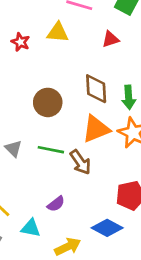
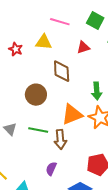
brown diamond: (96, 89) -> (62, 71), moved
brown arrow: (80, 162) -> (60, 139), turned 30
purple semicircle: (56, 204) -> (51, 169), moved, turned 152

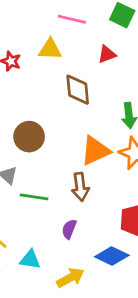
brown circle: (36, 95) -> (29, 137), moved
green line: (38, 130) -> (34, 197), moved

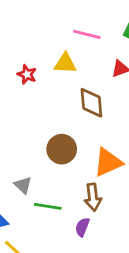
brown circle: (29, 137) -> (62, 149), moved
purple semicircle: (69, 229) -> (82, 227), moved

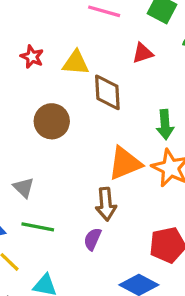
yellow triangle: (65, 63) -> (76, 63), moved
brown circle: (62, 149) -> (52, 121), moved
green line: (48, 206) -> (38, 227), moved

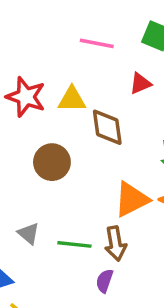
red star: (32, 57) -> (26, 97), size x1.6
green line: (38, 227) -> (74, 244), moved

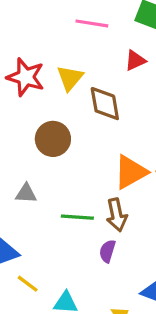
yellow triangle: (72, 99) -> (70, 78), turned -48
gray triangle: (29, 233) -> (26, 193), moved, turned -35

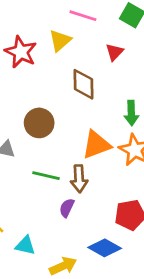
red triangle: (135, 60) -> (114, 52), turned -30
yellow triangle: (70, 78) -> (60, 41), moved
brown circle: (53, 139) -> (39, 123), moved

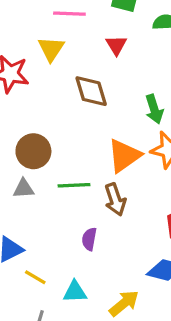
brown circle: (39, 123) -> (33, 151), moved
green line: (46, 176) -> (74, 185), moved
purple semicircle: (67, 208) -> (89, 239), moved

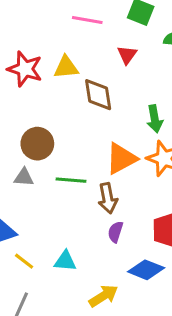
yellow triangle: (51, 49) -> (66, 67), moved, turned 44
purple semicircle: (89, 239) -> (115, 232), moved
cyan triangle: (75, 292) -> (65, 261), moved

